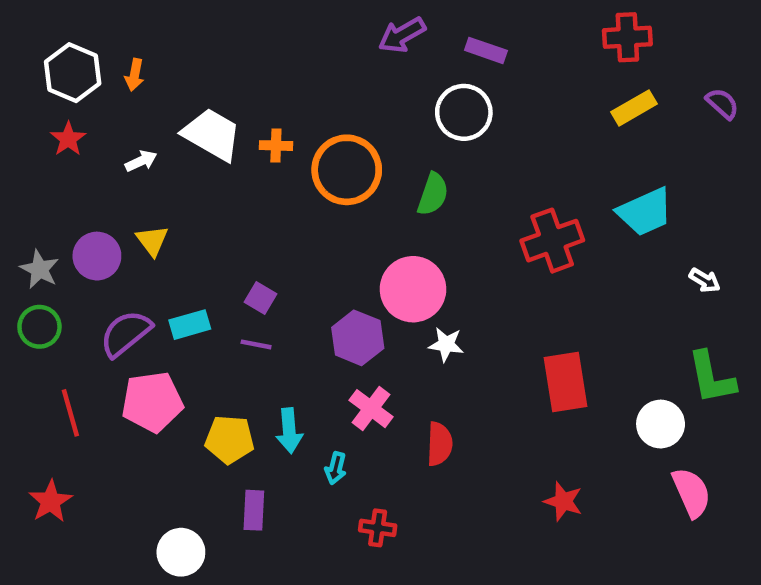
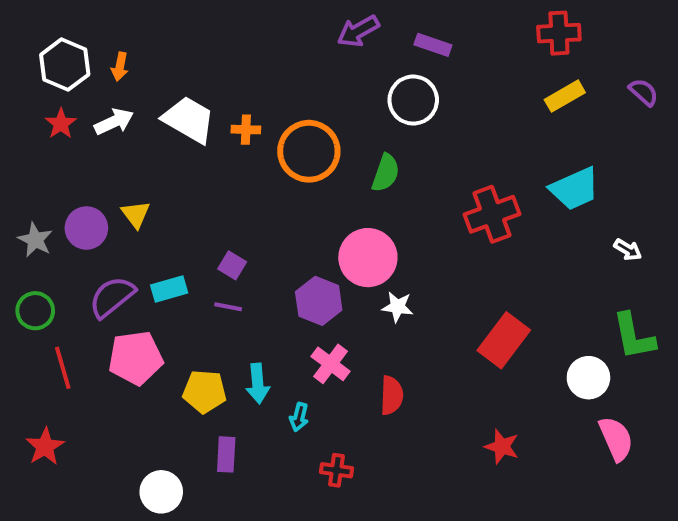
white arrow: (141, 161) -> (114, 122), moved, size x1.4
green circle: (39, 327) -> (35, 311), moved
red rectangle: (565, 382) -> (504, 340), turned 46

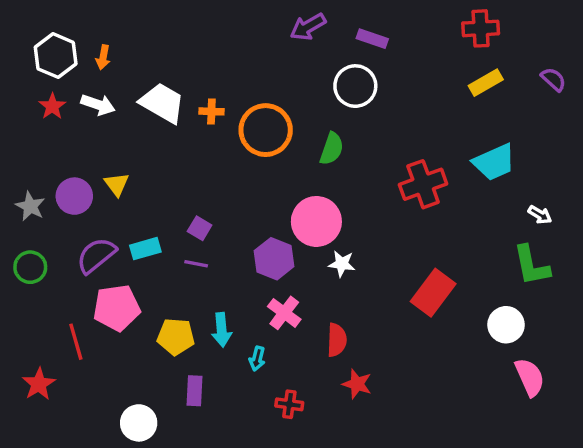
white arrow: (114, 122) -> (98, 105), turned 44
green L-shape: (634, 336) -> (531, 265), moved
red line: (63, 368) -> (76, 342), moved
red star: (502, 447) -> (357, 384), moved

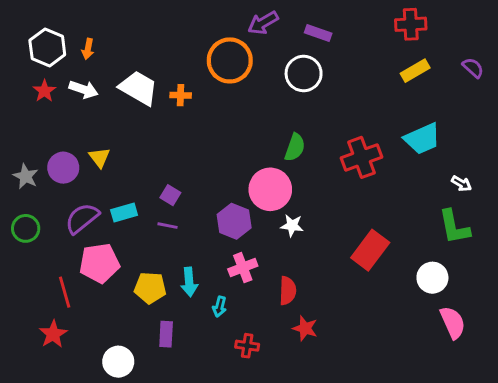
orange circle: (266, 130) -> (230, 60), moved
green semicircle: (332, 149) -> (295, 147), moved
pink cross: (284, 313) -> (243, 268), turned 32
red star: (39, 384) -> (53, 334), moved

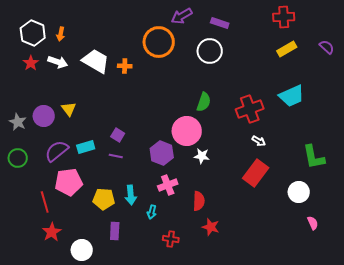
white arrow: (461, 184) -> (259, 141), moved
pink semicircle: (453, 323) -> (313, 223), size x0.6
red star: (53, 334) -> (52, 232), moved

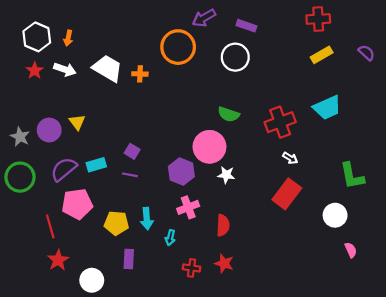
green semicircle: (204, 102) -> (229, 114), turned 90
green circle: (18, 158) -> (20, 177), size x1.4
red star: (211, 227) -> (224, 263), moved

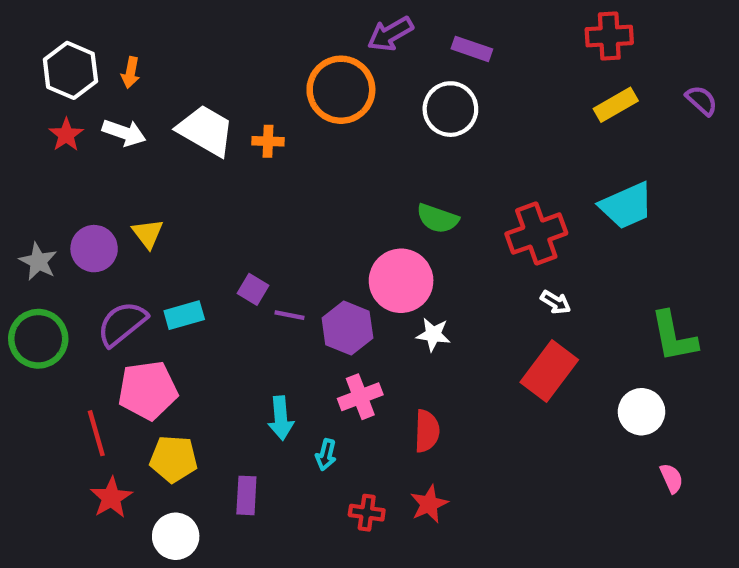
purple line: (130, 175) -> (289, 315), moved
yellow pentagon: (116, 223) -> (173, 459), moved
red star: (224, 263) -> (429, 504), turned 30

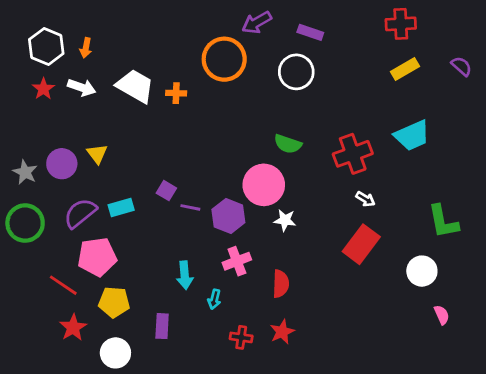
red line: (96, 433) -> (63, 285), turned -40

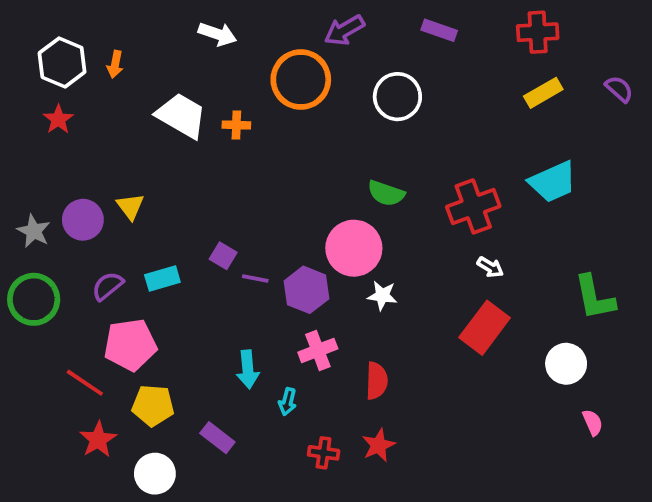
purple rectangle: (310, 32) -> (439, 30), moved
white arrow: (82, 87) -> (217, 34), moved
purple semicircle: (80, 213) -> (108, 286), size x0.7
purple rectangle: (162, 326) -> (217, 438), turned -55

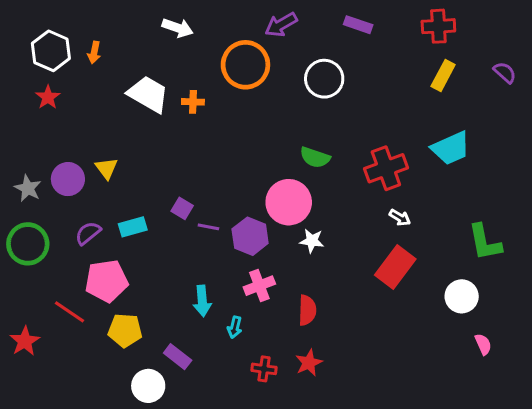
yellow rectangle: (543, 93) -> (443, 76), turned -32
red star: (98, 440) -> (25, 341), moved
white circle: (155, 474) -> (148, 386), moved

